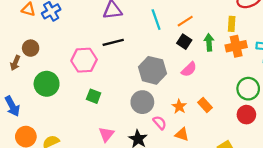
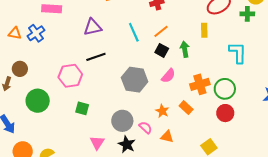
orange cross: (236, 46) -> (200, 84), moved
gray circle: (142, 102) -> (122, 121), moved

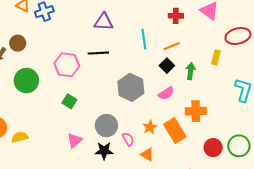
green circle: (225, 89) -> (239, 146), moved
orange rectangle: (186, 108) -> (175, 131), size x1.6
black star: (127, 144) -> (104, 151), turned 30

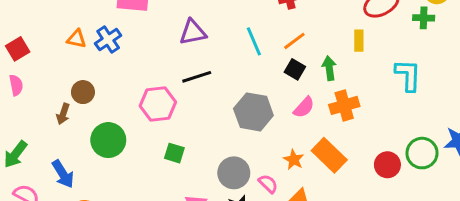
orange cross: (196, 111) -> (344, 105), moved

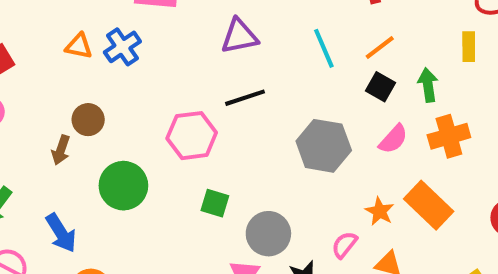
gray circle: (234, 173) -> (268, 234), moved
pink semicircle: (268, 184) -> (344, 245), turned -96

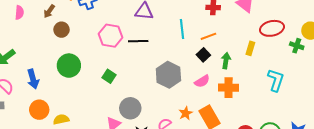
pink hexagon: (192, 136) -> (111, 36), moved
brown arrow: (61, 150) -> (49, 11), moved
green square: (215, 203) -> (109, 76), moved

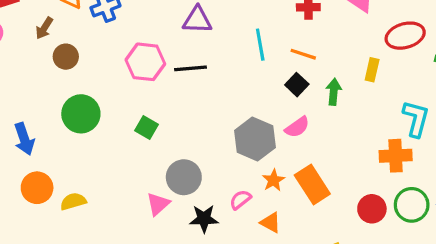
orange line: (208, 36) -> (303, 54), turned 42
gray hexagon: (168, 75) -> (255, 139), moved
orange cross: (229, 88) -> (396, 156), moved

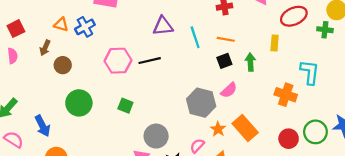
purple triangle: (197, 20) -> (163, 26), moved
black square: (297, 85) -> (224, 61), turned 35
orange cross: (396, 156) -> (286, 95), moved, turned 30

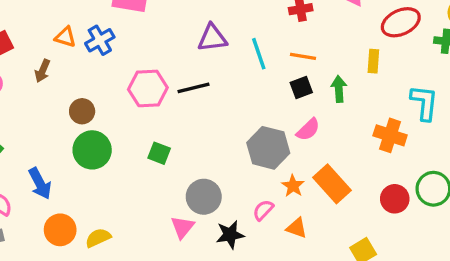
brown circle: (63, 65) -> (82, 111), moved

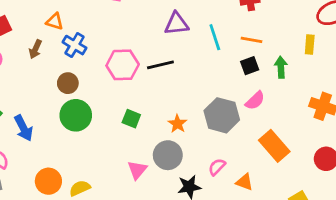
blue cross: (100, 40) -> (75, 45), moved, turned -30
blue arrow: (40, 183) -> (23, 128), moved
orange star: (293, 186) -> (177, 124), moved
pink triangle: (182, 227) -> (137, 170), moved

